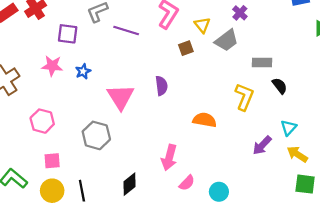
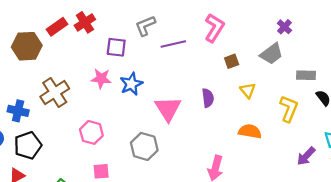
yellow triangle: (202, 25) -> (248, 90), moved
purple line: (126, 31) -> (173, 44), turned -30
blue star: (83, 71) -> (131, 84), size x1.5

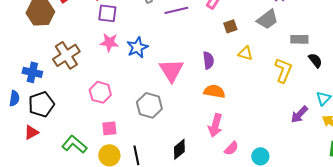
purple square: (116, 47) -> (107, 13), moved
yellow triangle: (248, 90) -> (245, 53), turned -35
orange semicircle: (250, 131) -> (214, 91), moved

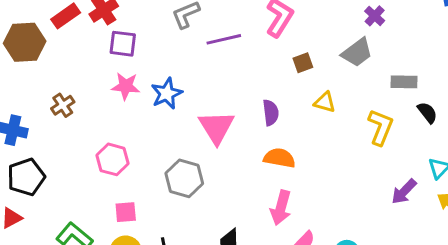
brown cross: (66, 55) -> (63, 105), size x0.6

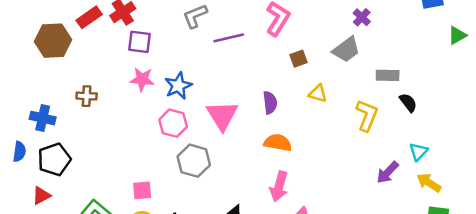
brown cross: (63, 105) -> (87, 96), turned 36
pink hexagon: (113, 159) -> (173, 123), moved

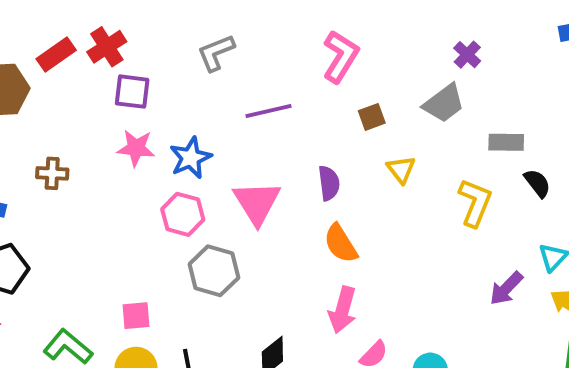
purple line: (229, 38) -> (269, 111), moved
yellow triangle: (318, 94) -> (401, 170), turned 36
orange semicircle: (278, 143) -> (341, 244), turned -132

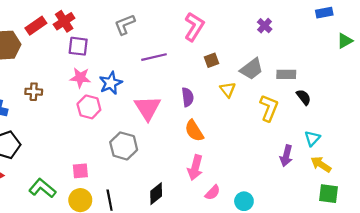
gray trapezoid: (444, 103) -> (252, 69), moved
pink hexagon: (183, 214) -> (89, 107), moved
purple arrow: (506, 288) -> (286, 156), turned -30

